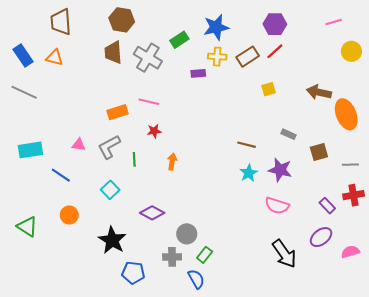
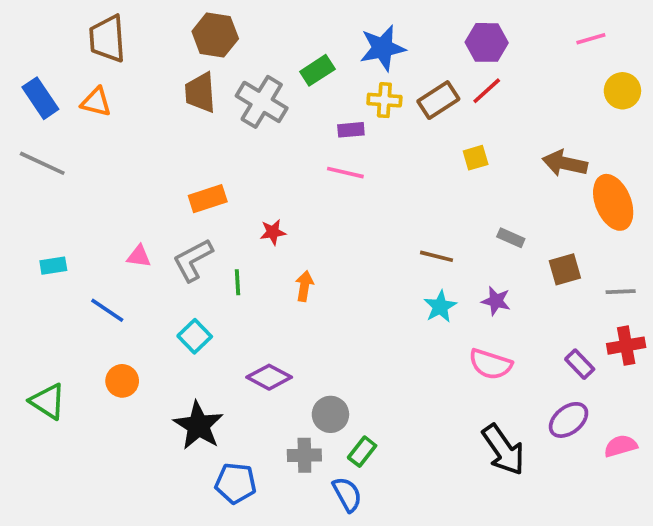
pink line: (149, 102) -> (345, 173), moved
cyan rectangle: (30, 150) -> (53, 266), size x0.6
purple star: (280, 170) -> (496, 301), size x0.7

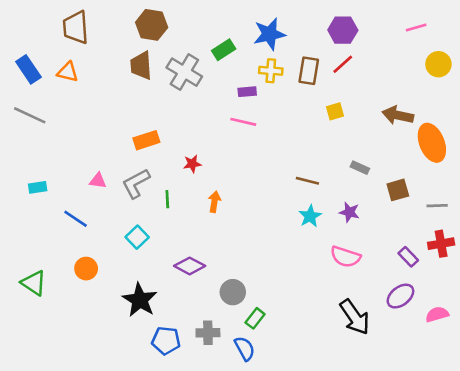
brown rectangle: (438, 100) -> (309, 71), turned -48
gray cross: (304, 455) -> (208, 333), moved

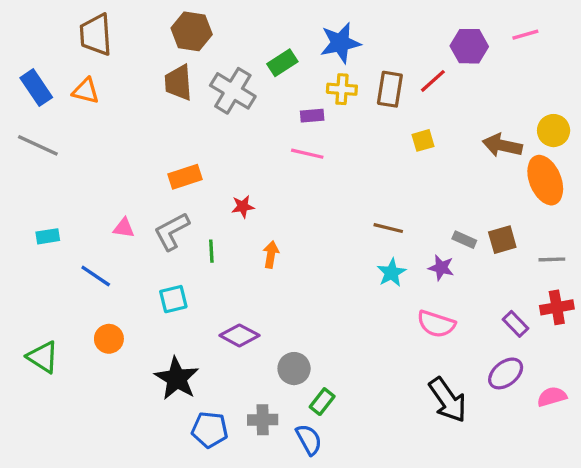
purple hexagon: (343, 30) -> (469, 46), moved
yellow circle: (438, 64) -> (554, 131), moved
gray rectangle: (360, 168) -> (464, 240), moved
cyan square: (137, 237) -> (173, 299), turned 30

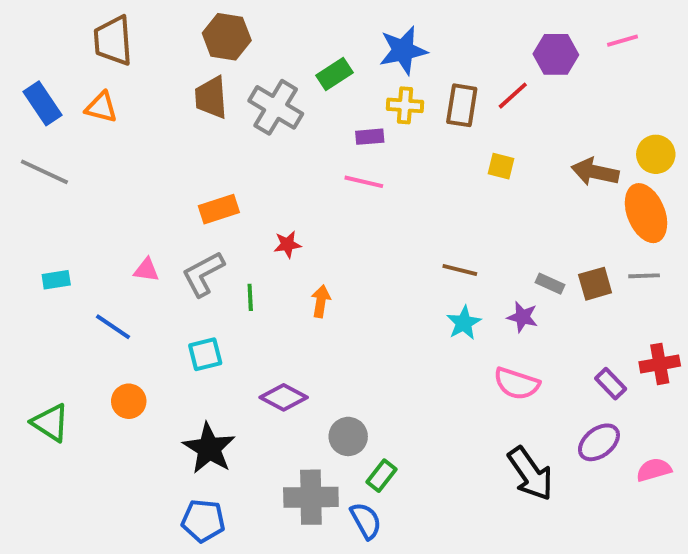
yellow square: (423, 140) -> (501, 166), turned 30
gray line: (552, 259) -> (644, 276), moved
gray cross: (263, 420) -> (311, 497), size x1.5
blue pentagon: (210, 430) -> (203, 521), moved

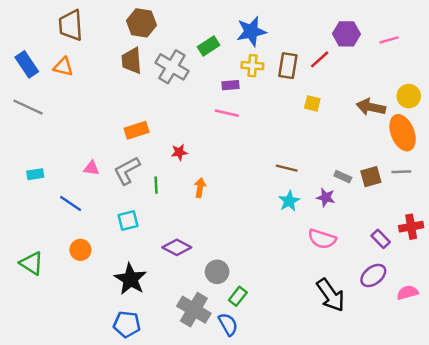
pink line: (622, 41) -> (389, 40), moved
gray cross: (311, 497) -> (194, 310), turned 32

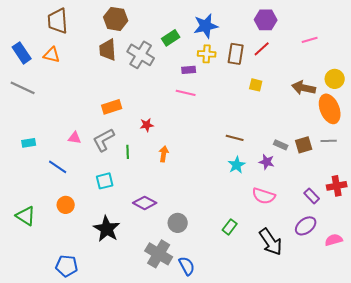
purple hexagon: (346, 34) -> (266, 20), moved
pink line: (389, 40) -> (310, 40), moved
green rectangle: (238, 296) -> (230, 227), moved
blue pentagon: (127, 324) -> (67, 266), moved

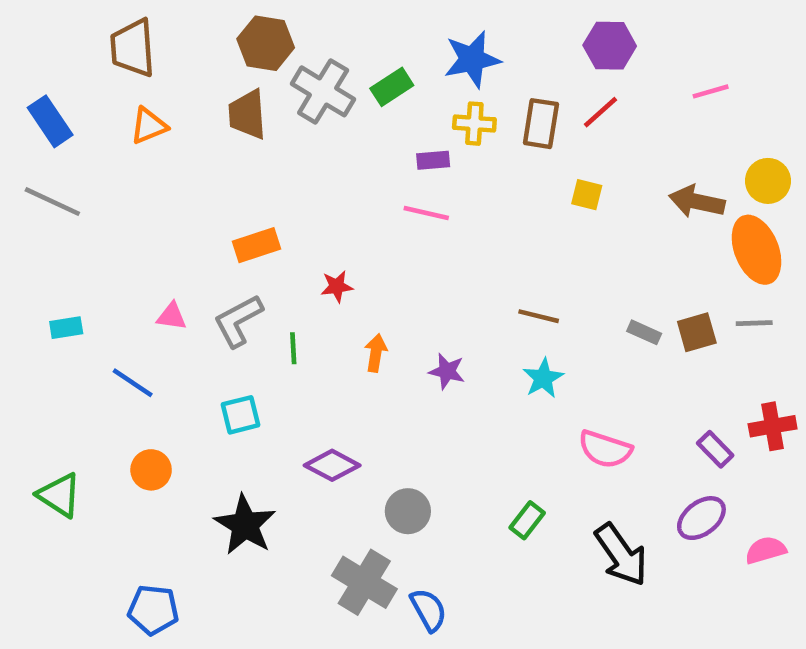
orange triangle: (52, 55) -> (149, 126), moved, turned -36
gray cross: (141, 55) -> (323, 91), moved
purple star: (267, 162) -> (447, 371), moved

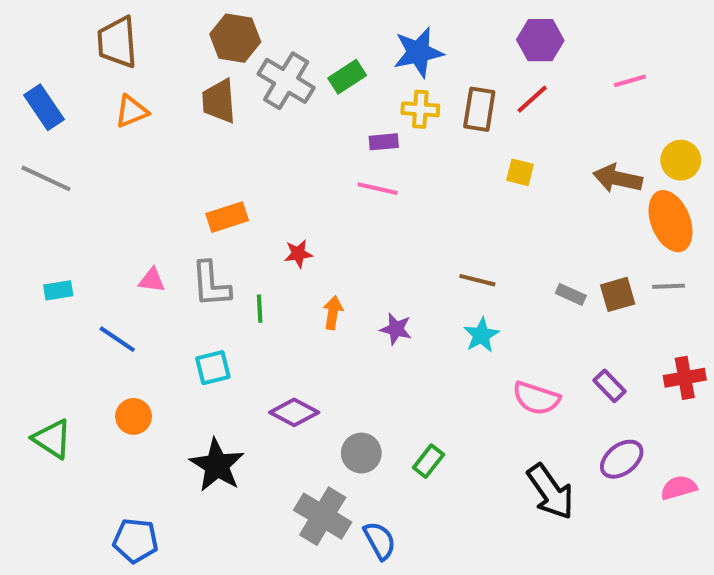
gray L-shape: (238, 321) -> (211, 284), turned -66
purple rectangle: (715, 449) -> (609, 386), moved
green rectangle: (527, 520) -> (428, 461), moved

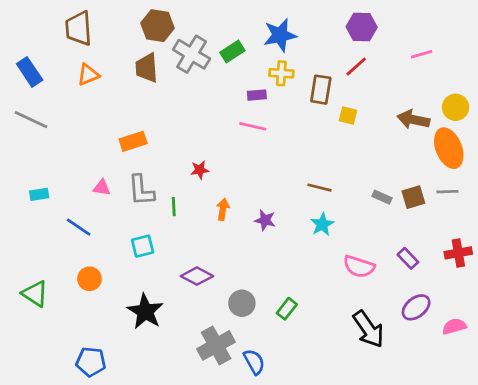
brown rectangle: (479, 109) -> (321, 90), moved
orange rectangle: (227, 217) -> (133, 141), moved
gray cross: (323, 516) -> (216, 345), turned 30

